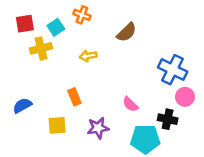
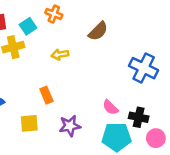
pink circle: (185, 97) -> (156, 138), moved
pink semicircle: (130, 104) -> (110, 107), moved

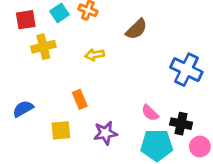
cyan square: (28, 26) -> (60, 13), moved

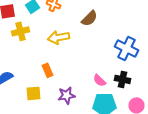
yellow arrow: (95, 55) -> (58, 37), size x1.5
black cross: (181, 124) -> (122, 79), moved

